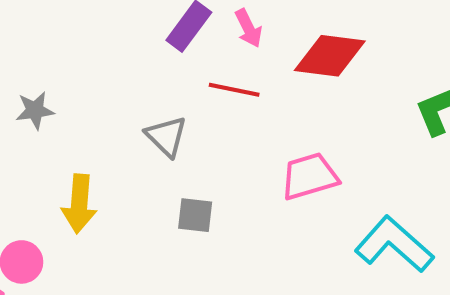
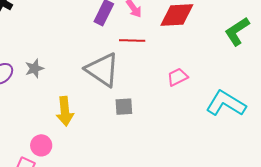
gray triangle: (166, 136) -> (102, 70), size x1.6
pink trapezoid: (310, 176) -> (178, 77), size x0.7

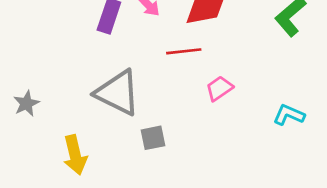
red line: (132, 40) -> (184, 51), moved
cyan L-shape: (226, 103) -> (289, 115), size x0.6

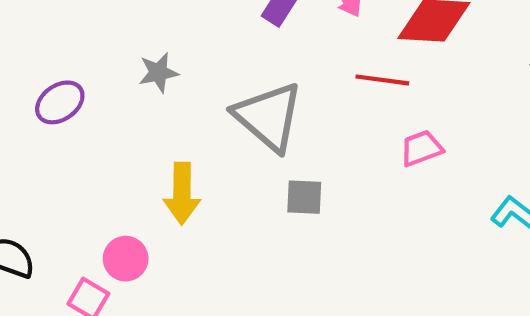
gray star: (26, 104) -> (158, 73), moved

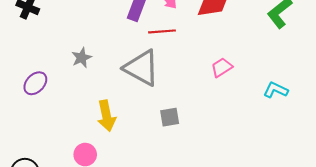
red line: (382, 80) -> (162, 31), moved
gray square: (304, 197) -> (170, 117), moved

